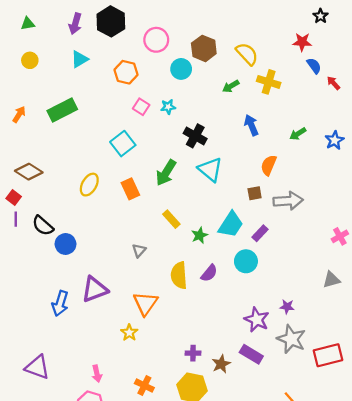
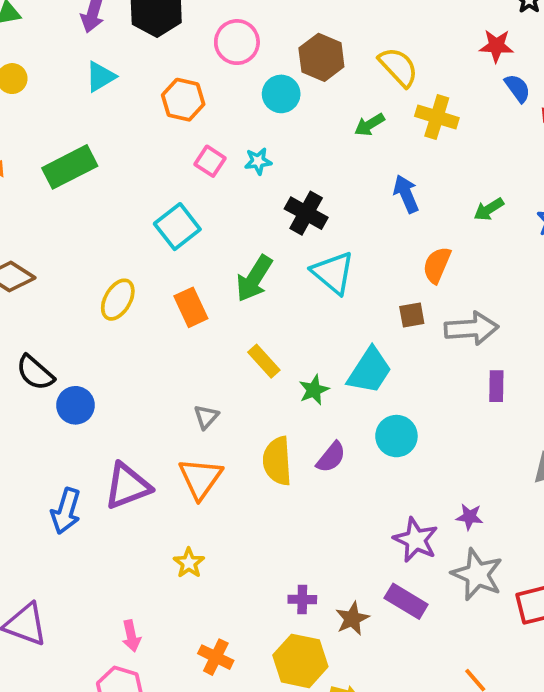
purple rectangle: (260, 233) -> (496, 386), moved, turned -42
orange triangle: (145, 303) -> (200, 478), moved

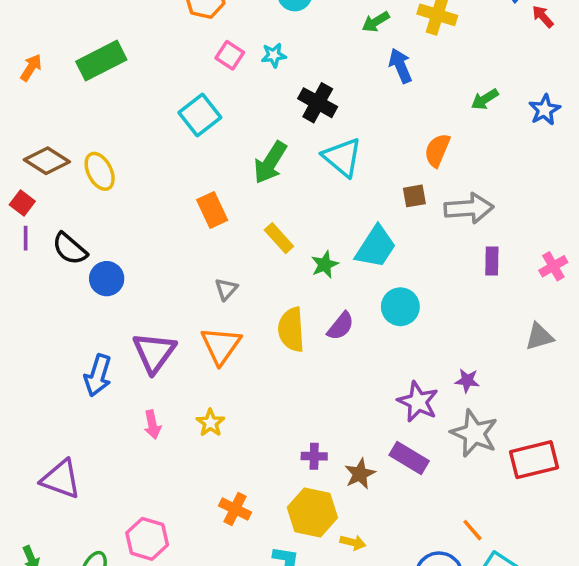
blue arrow: (406, 194) -> (400, 66), moved
yellow ellipse: (118, 300) -> (100, 171), moved, turned -57
orange rectangle: (191, 307) -> (212, 210), moved
purple triangle: (127, 486) -> (154, 352), turned -33
pink arrow: (131, 636) -> (152, 425), moved

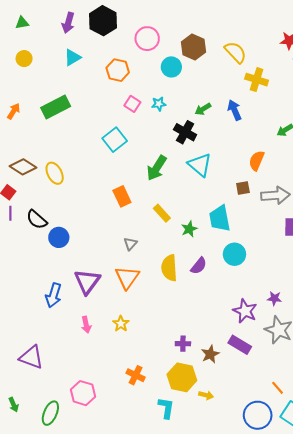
green arrow: (376, 22) -> (203, 109), moved
cyan trapezoid: (376, 247) -> (220, 218), turned 136

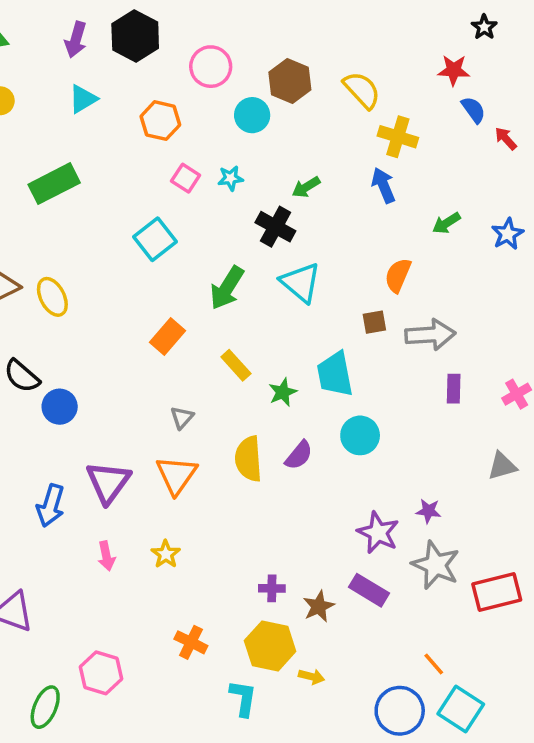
blue arrow: (234, 110) -> (383, 185), moved
orange rectangle: (122, 196) -> (168, 336), turned 66

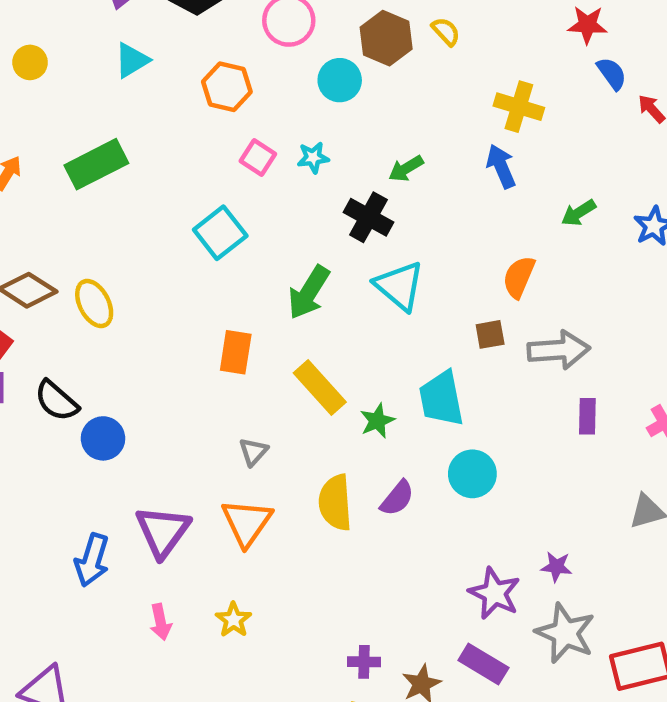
yellow semicircle: (362, 90) -> (446, 31), moved, size x0.6
orange rectangle: (168, 336) -> (236, 352), turned -32
yellow rectangle: (236, 365) -> (320, 388), size x1.4

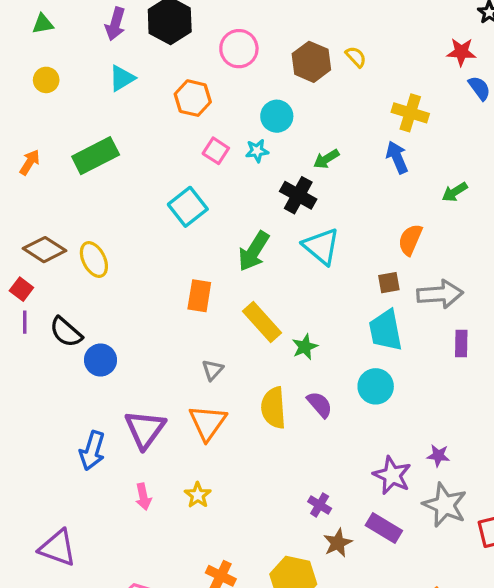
cyan circle: (340, 80) -> (277, 116), moved
cyan trapezoid: (441, 399) -> (386, 330), moved
purple semicircle: (397, 498) -> (320, 404), turned -80
purple cross: (364, 662) -> (320, 505), moved, turned 30

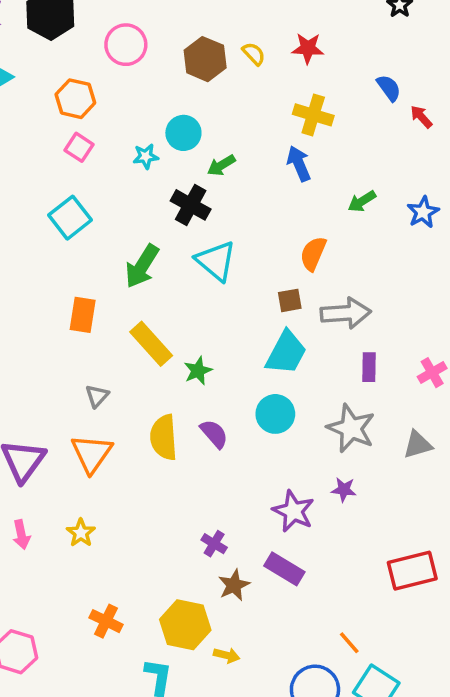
red star: (461, 52) -> (308, 48), moved
cyan circle: (277, 116) -> (183, 133), moved
pink square: (216, 151) -> (79, 147), moved
cyan trapezoid: (386, 330) -> (286, 353), turned -141
gray star: (445, 505) -> (351, 428), moved

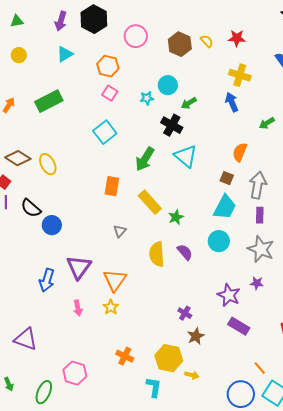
brown square: (290, 300) -> (227, 178), turned 32
gray arrow: (346, 313) -> (258, 185), turned -76
purple rectangle: (369, 367) -> (260, 215), moved
orange triangle: (92, 454) -> (115, 280), moved
purple rectangle: (284, 569) -> (239, 326), moved

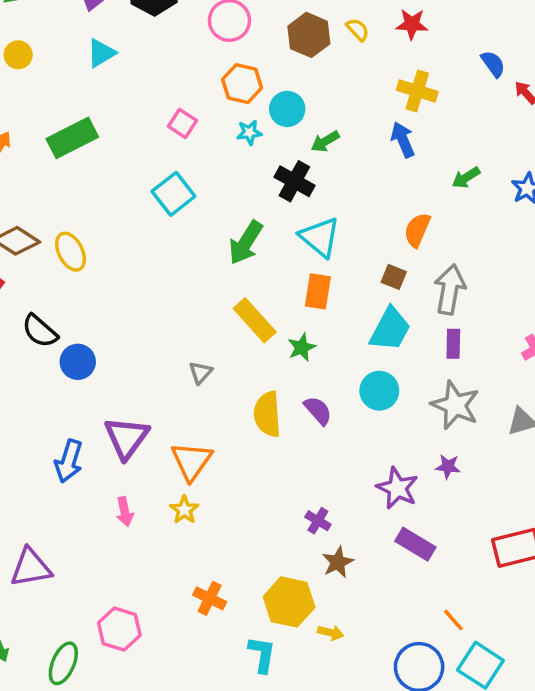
orange hexagon: (108, 66) -> (242, 84), moved
orange rectangle: (112, 186) -> (318, 291), moved
purple triangle: (26, 339) -> (31, 568), turned -30

